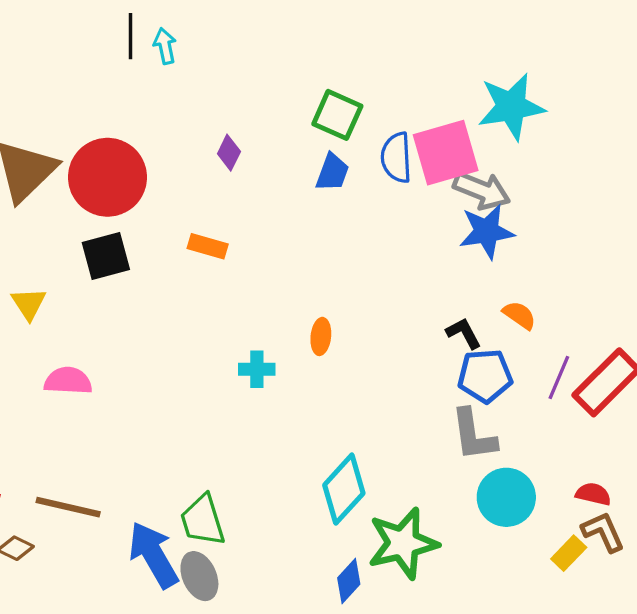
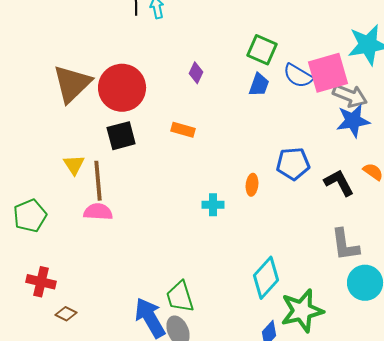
blue semicircle: (396, 158) -> (298, 76), turned -56
black L-shape: (464, 333) -> (339, 183), size x1.4
blue pentagon: (485, 376) -> (293, 164), moved
brown line: (68, 507) -> (98, 181), moved, turned 72

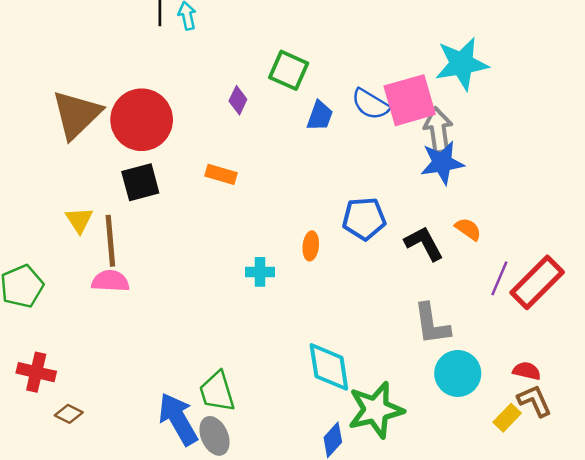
green square: (262, 50) -> (289, 70), moved
gray arrow: (350, 96) -> (438, 130), turned -120
cyan diamond: (266, 278) -> (329, 367), turned -51

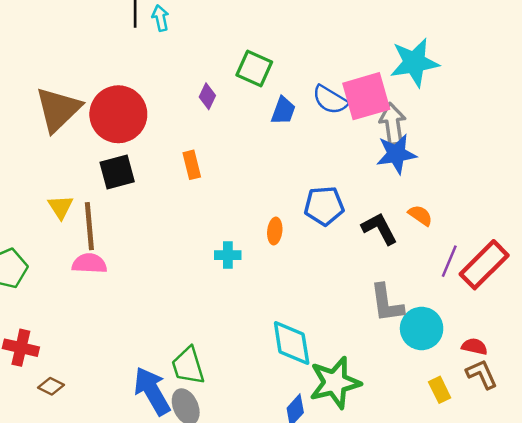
orange rectangle: (221, 174) -> (192, 165), turned 60
cyan circle: (458, 373) -> (422, 328), moved
yellow rectangle: (507, 418) -> (440, 390), moved, turned -70

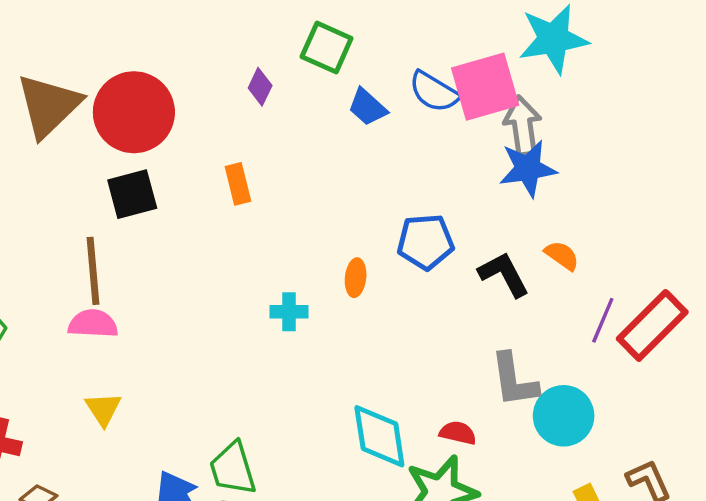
blue trapezoid: (283, 111) -> (367, 107), turned 112
yellow triangle: (61, 207) -> (103, 409), moved
red semicircle: (475, 347) -> (458, 433), moved

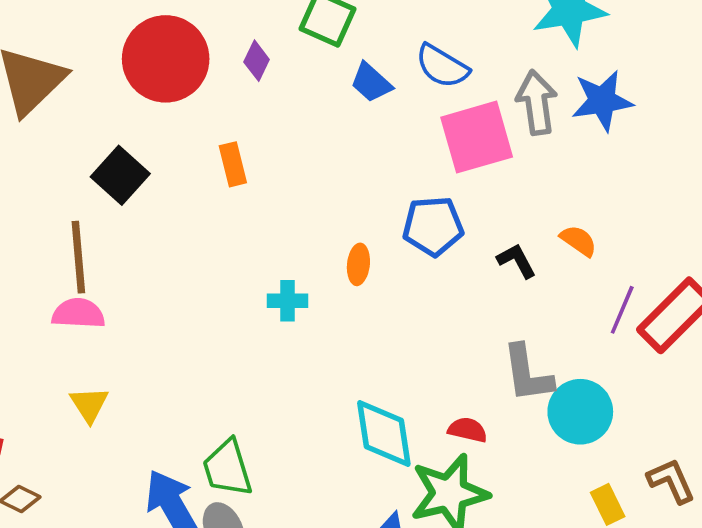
pink square: (485, 87) -> (477, 137), moved
red circle: (134, 112) -> (166, 59), moved
blue star: (528, 169) -> (602, 101), moved
black square: (132, 194) -> (120, 175), turned -33
black L-shape: (504, 274) -> (517, 261), size x0.7

